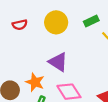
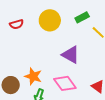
purple triangle: (58, 62) -> (71, 55), moved

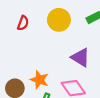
red semicircle: (16, 24) -> (23, 23), turned -56

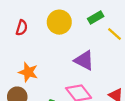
orange star: (39, 80) -> (28, 72), moved

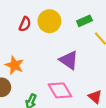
red semicircle: (22, 28) -> (25, 24), moved

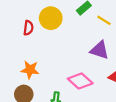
purple triangle: (69, 60) -> (100, 50), moved

